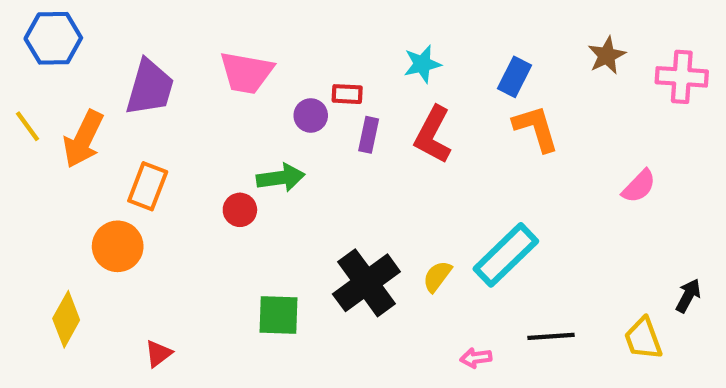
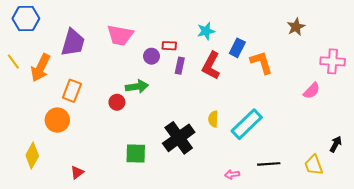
blue rectangle: (514, 77) -> (237, 48), moved
pink cross: (682, 77) -> (333, 61), moved
yellow semicircle: (437, 276) -> (213, 119), moved, turned -35

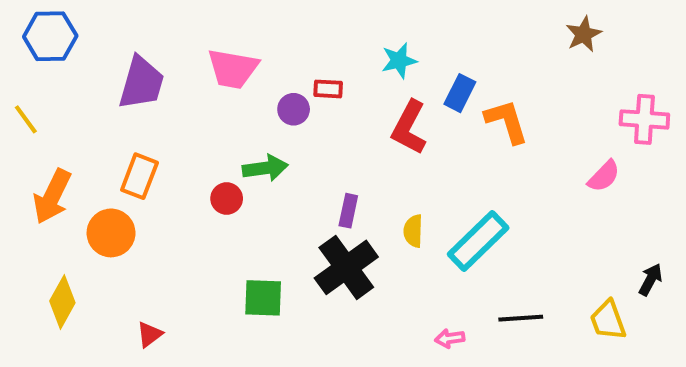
brown star: (296, 27) -> (584, 34), moved
purple rectangle: (180, 66) -> (348, 211), moved
orange arrow: (41, 68) -> (52, 196), moved

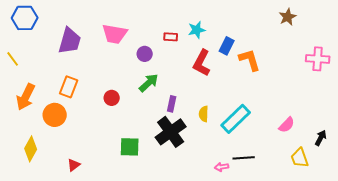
red rectangle: (328, 89) -> (171, 37), moved
green arrow: (265, 168) -> (149, 83), moved, turned -35
pink semicircle: (604, 176) -> (287, 125), moved
black line: (521, 318) -> (244, 158), moved

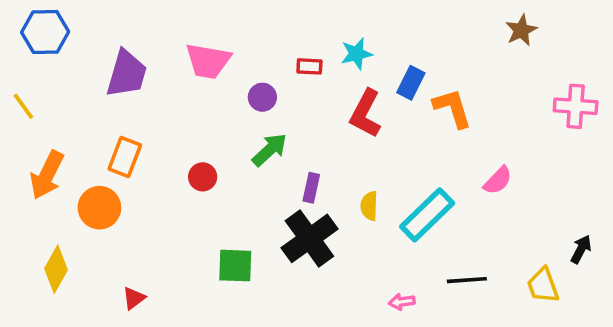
pink semicircle: (287, 125) -> (498, 180), moved
black line: (244, 158) -> (467, 280), moved

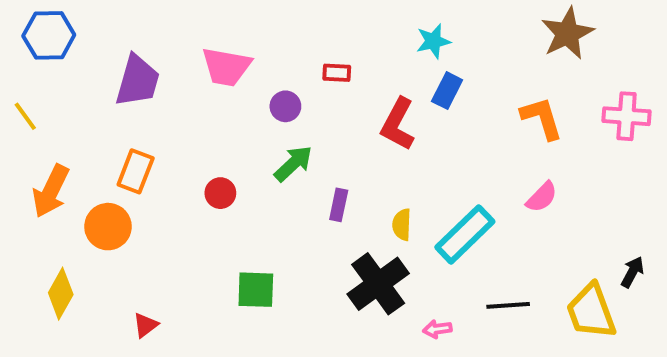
brown star: (521, 30) -> (567, 33), size x1.5
cyan star: (357, 54) -> (433, 41), moved
orange L-shape: (452, 108) -> (542, 118), moved
black cross: (309, 238) -> (378, 284), moved
yellow trapezoid: (543, 285) -> (591, 311), size x1.4

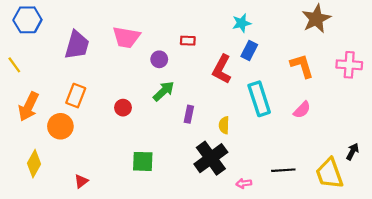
cyan rectangle: (465, 234) -> (259, 99), moved, turned -64

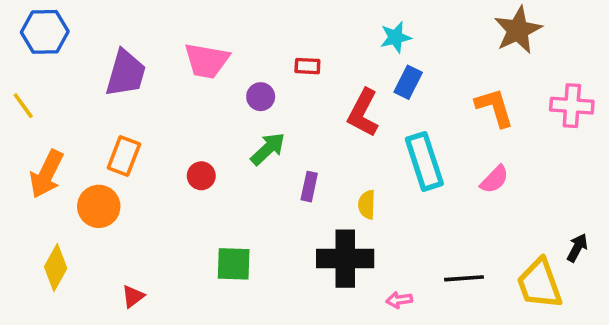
black cross: (211, 158) -> (345, 259), turned 36

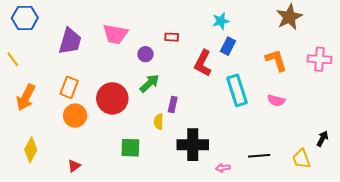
red circle: (201, 176) -> (112, 98), size x2.0
pink semicircle: (494, 179) -> (276, 100), turned 60
yellow semicircle: (367, 205) -> (159, 122), moved
orange circle: (99, 206) -> (75, 116), moved
yellow trapezoid: (539, 284) -> (301, 159), size x0.7

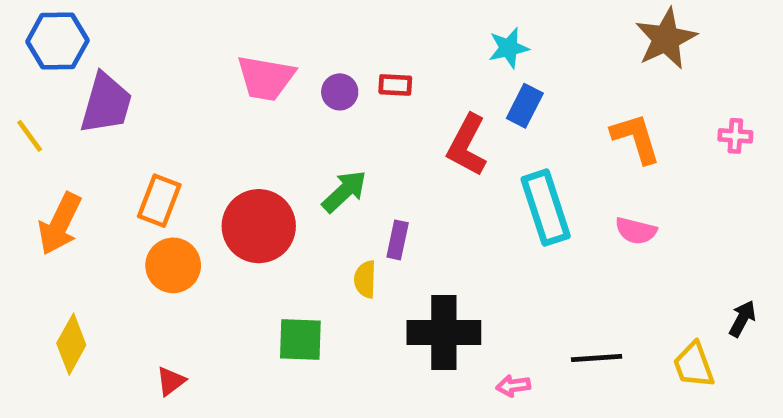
purple trapezoid: (70, 41) -> (106, 103), moved
purple circle: (145, 54) -> (340, 92), moved
pink cross: (319, 59) -> (735, 136), size x0.6

